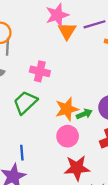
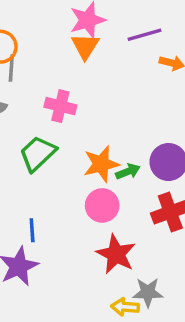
orange triangle: (67, 31) -> (85, 46), moved
red star: (77, 168) -> (116, 254), turned 30

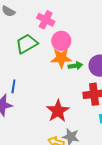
pink circle: (102, 205) -> (61, 41), moved

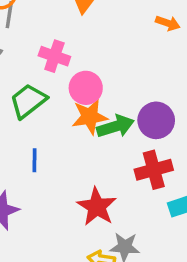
green arrow: (75, 66) -> (115, 126), size x1.5
blue line: (13, 86) -> (35, 160), moved

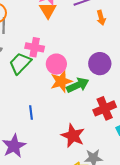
orange arrow: (168, 23) -> (101, 18), turned 64
green trapezoid: (28, 101) -> (20, 63), moved
purple circle: (156, 120) -> (100, 64), moved

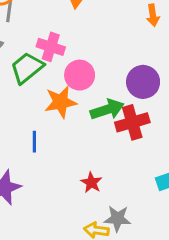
orange star: (61, 81) -> (61, 102), moved
red cross: (105, 108) -> (132, 122), moved
red star: (73, 136) -> (91, 183), size x0.6

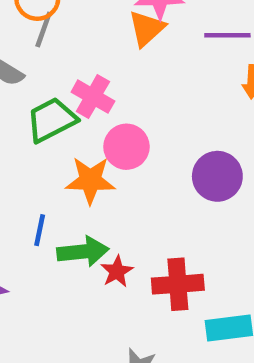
green arrow: (107, 109) -> (83, 252), moved
red cross: (132, 122) -> (178, 284), moved
red star: (91, 183) -> (117, 271), moved

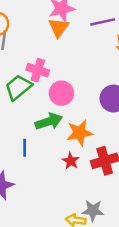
orange star: (90, 180) -> (80, 133), moved
green arrow: (83, 252) -> (49, 121), moved

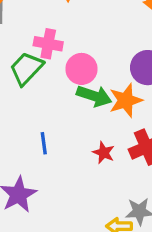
green arrow: (49, 121) -> (94, 96), moved, turned 44
orange star: (80, 133) -> (126, 100), moved

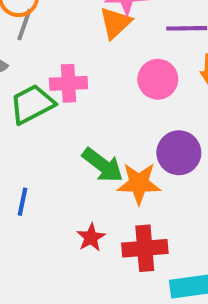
pink cross: (48, 44) -> (68, 83), turned -32
pink circle: (81, 69) -> (158, 79), moved

